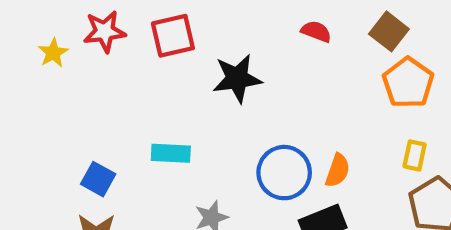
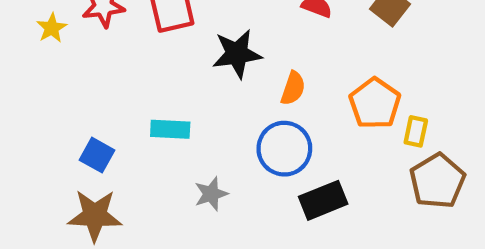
orange pentagon: (408, 83) -> (375, 103), moved
orange semicircle: (338, 170) -> (293, 88), moved

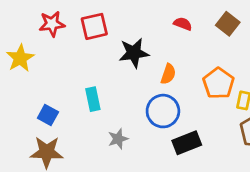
yellow star: (52, 28) -> (20, 58), moved, size x1.5
cyan rectangle: (170, 129) -> (93, 99), turned 75

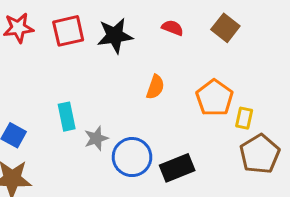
black star: (134, 53) -> (115, 36), moved
blue circle: (163, 111) -> (132, 157), moved
gray star: (118, 139) -> (96, 138), moved

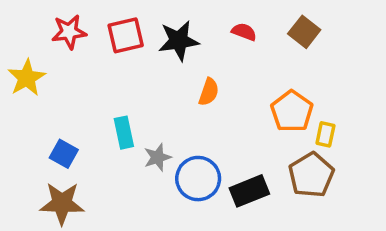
orange semicircle: (155, 87) -> (209, 92), moved
brown pentagon: (260, 154) -> (311, 175), moved

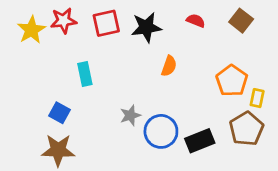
yellow star: (27, 78) -> (31, 30), moved
cyan rectangle: (124, 133) -> (85, 74), moved

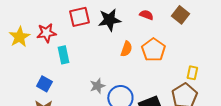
red star: (64, 21) -> (46, 33), moved
yellow star: (31, 30) -> (19, 37), moved
orange pentagon: (232, 81) -> (153, 50), moved

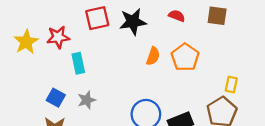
brown square: (180, 15) -> (217, 16), turned -30
gray star: (97, 86) -> (87, 100), moved

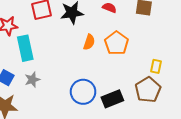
cyan rectangle: (78, 63) -> (25, 48), size x1.4

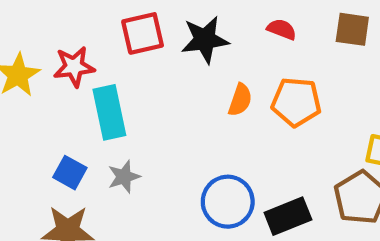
orange pentagon: (116, 43) -> (296, 102), turned -30

